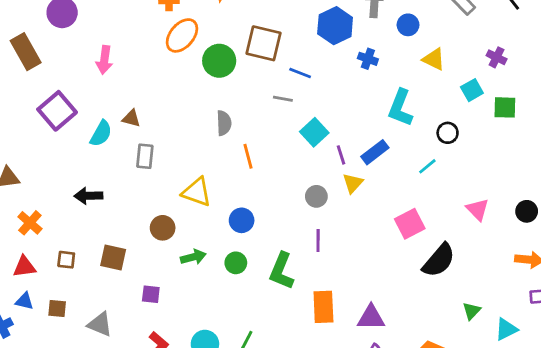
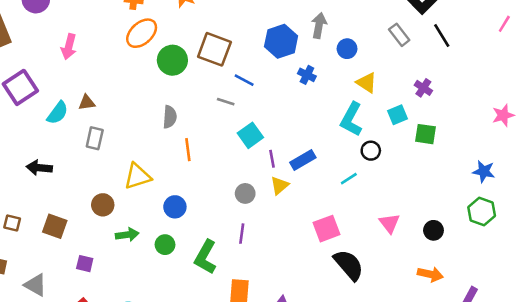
cyan L-shape: (400, 108) -> (351, 119), moved
brown triangle: (131, 118) -> (87, 103), turned -30
yellow triangle: (197, 192) -> (138, 176), turned -44
black semicircle: (439, 260) -> (349, 265), turned -88

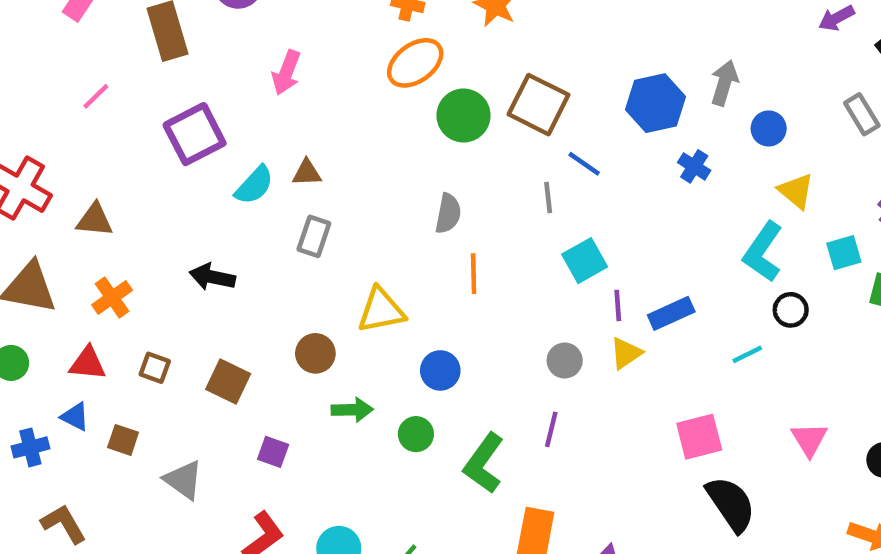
gray line: (226, 102) -> (548, 197), turned 60

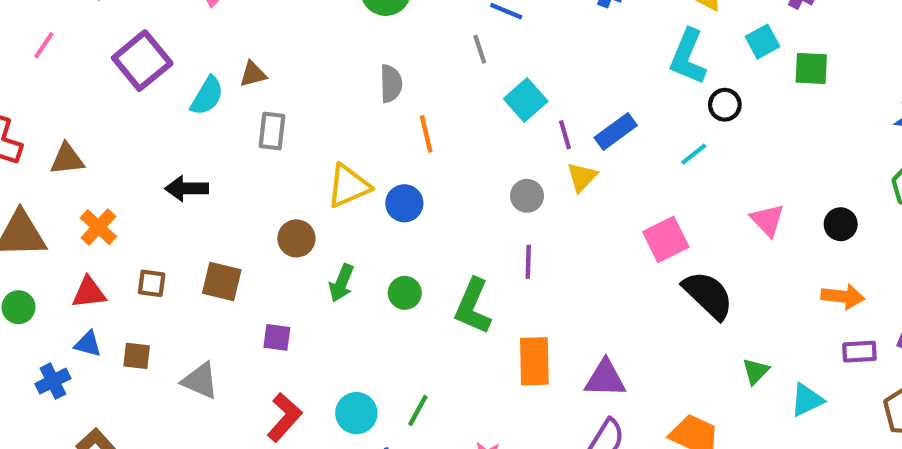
blue circle: (440, 370) -> (404, 203), moved
green arrow: (352, 410) -> (341, 283), turned 126

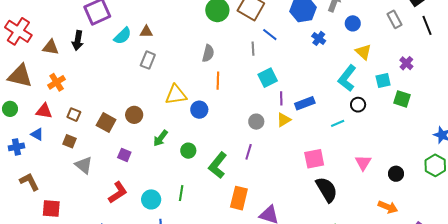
black arrow: (187, 188) -> (78, 41), moved, turned -96
brown circle: (296, 238) -> (134, 115), moved
brown square: (137, 356) -> (70, 141), moved
green line: (418, 410) -> (181, 193), moved, turned -35

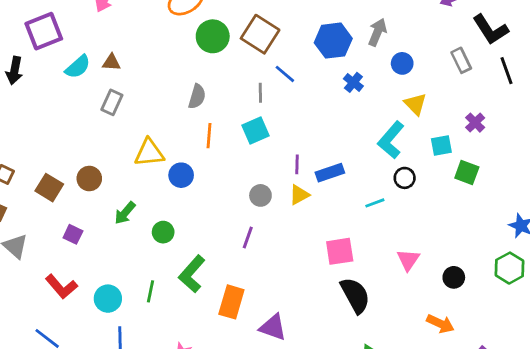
cyan square: (268, 78) -> (256, 130), moved
green L-shape: (218, 165) -> (192, 274), moved
red L-shape: (118, 192) -> (61, 287), turned 80

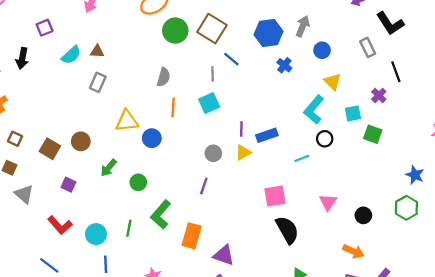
purple square: (44, 31) -> (45, 28), size x0.6
black line: (507, 71) -> (396, 72), moved

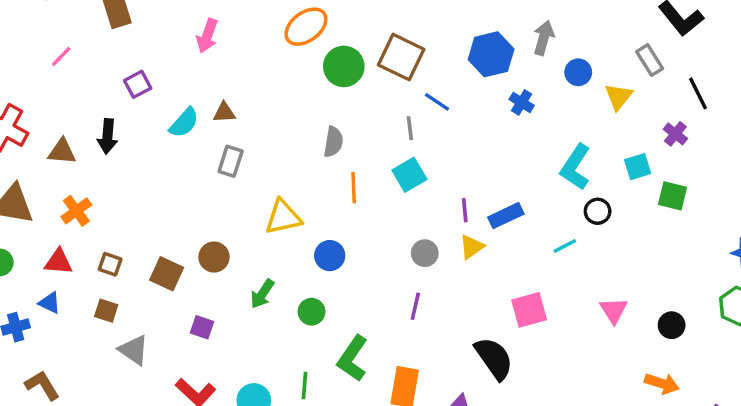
yellow triangle: (333, 82) -> (618, 97), moved, turned 30
blue circle: (152, 138) -> (330, 256), moved
black semicircle: (287, 230) -> (494, 358), moved

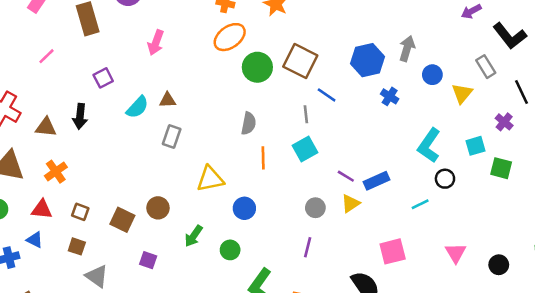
purple line: (465, 210) -> (346, 176), turned -54

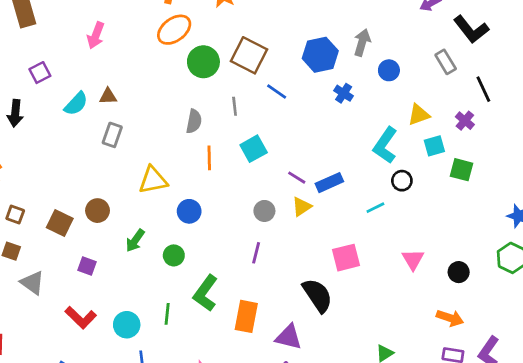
yellow triangle: (462, 93) -> (419, 115), moved, turned 30
gray line: (306, 114) -> (235, 106), moved

